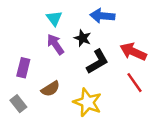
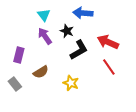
yellow star: (88, 102) -> (71, 83), size x0.7

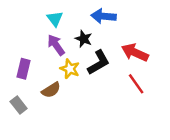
yellow star: (71, 83) -> (70, 69), moved

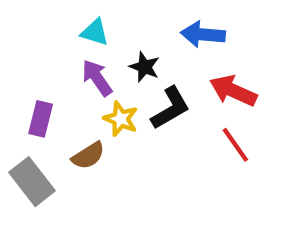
blue arrow: (104, 16) -> (203, 34), moved
cyan triangle: (55, 19) -> (95, 32), turned -36
gray rectangle: (19, 105) -> (32, 182), size x1.5

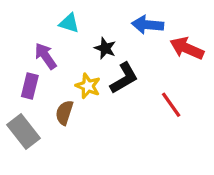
purple arrow: (97, 78) -> (46, 56), moved
red arrow: (233, 91) -> (187, 48), moved
brown semicircle: (88, 156) -> (64, 113), turned 140

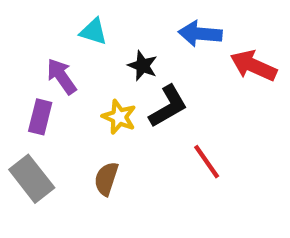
red line: (171, 105) -> (207, 162), moved
brown semicircle: (64, 113) -> (106, 179), moved

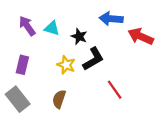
cyan triangle: (93, 32) -> (52, 28), moved
purple arrow: (62, 76) -> (27, 26), moved

